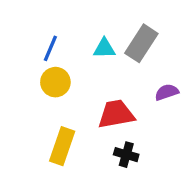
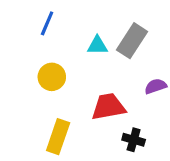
blue line: (50, 48) -> (47, 23), moved
black cross: (126, 155) -> (134, 140), moved

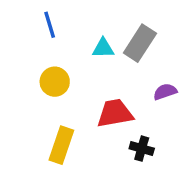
blue line: (47, 23) -> (50, 25), turned -40

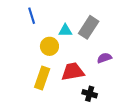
yellow circle: (55, 82) -> (49, 46), moved
yellow rectangle: (61, 145) -> (42, 78), moved

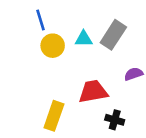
yellow circle: (49, 46) -> (53, 46), moved
yellow rectangle: (42, 78) -> (54, 116), moved

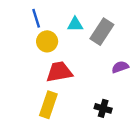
cyan triangle: (84, 39) -> (75, 24), moved
red trapezoid: (93, 92) -> (59, 72), moved

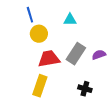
cyan triangle: (75, 24) -> (70, 20), moved
gray rectangle: (102, 32) -> (76, 54), moved

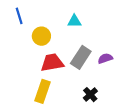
blue line: (30, 15) -> (19, 16), moved
black cross: (85, 89) -> (90, 95), turned 32

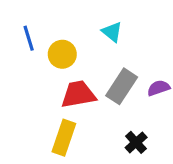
blue line: (19, 16) -> (29, 38), moved
cyan triangle: (74, 21) -> (112, 32), turned 40

